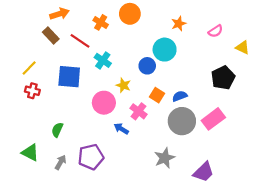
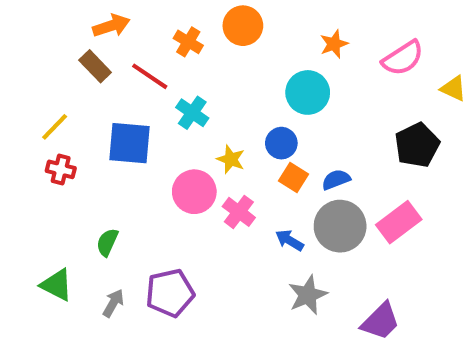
pink semicircle: (215, 31) -> (403, 58), size x1.5
blue circle: (147, 66) -> (281, 143), moved
pink cross: (139, 111) -> (239, 212), moved
blue arrow: (121, 129) -> (289, 240), moved

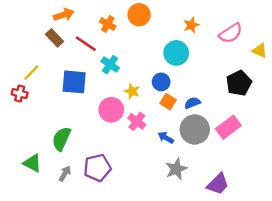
red cross: (61, 169) -> (20, 94), moved
green semicircle: (107, 242) -> (61, 139), size x1.5

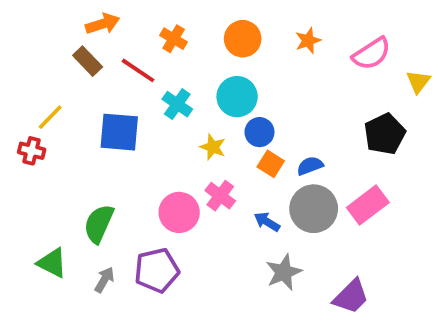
orange circle: (139, 15) -> (243, 39), moved
yellow triangle: (260, 51) -> (418, 82), turned 42
cyan circle: (176, 53) -> (237, 97), moved
pink circle: (111, 110) -> (179, 212), moved

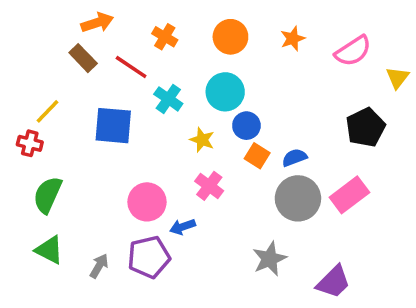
pink circle: (179, 212) -> (147, 202), moved
blue arrow: (267, 222) -> (183, 227), moved, turned -50
green semicircle: (99, 224) -> (48, 195), moved

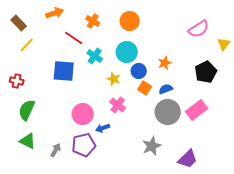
orange star: (293, 39) -> (165, 63), moved
brown rectangle: (83, 58) -> (19, 23), moved
yellow line: (48, 111) -> (27, 45), moved

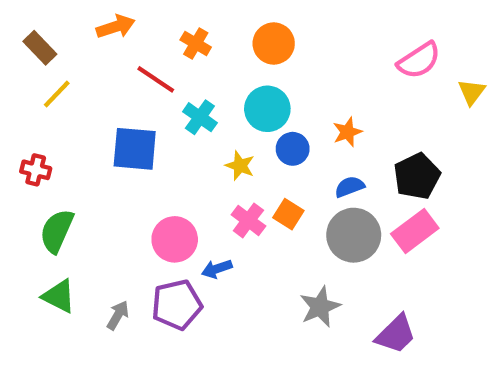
black pentagon: (206, 72) -> (417, 176), moved
orange square: (145, 88) -> (288, 214), moved

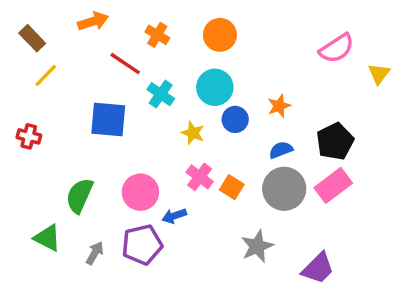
orange square: (288, 214) -> (232, 187), moved
green semicircle: (57, 231) -> (80, 196), moved

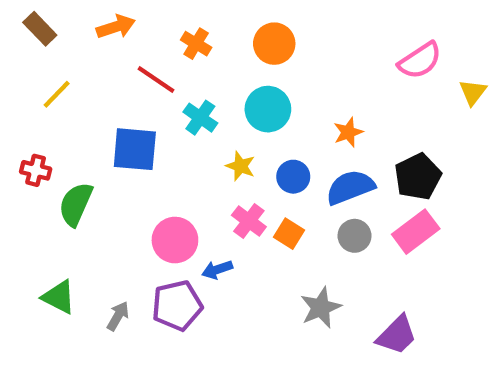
brown rectangle: (32, 38) -> (40, 29), moved
blue circle: (235, 119) -> (293, 177), moved
blue semicircle: (281, 150) -> (350, 187), size x1.6
gray circle: (284, 189) -> (354, 236), size x0.6
green semicircle: (80, 196) -> (76, 204), moved

